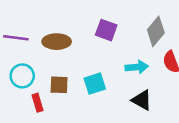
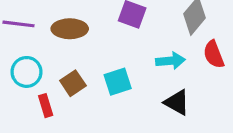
brown square: (59, 85) -> (73, 83), turned -36

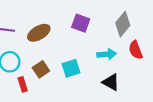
brown ellipse: (70, 29) -> (39, 33), turned -30

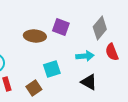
brown ellipse: (39, 33) -> (35, 36), moved, turned 35
brown square: (41, 69) -> (34, 88), moved

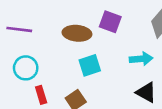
cyan square: (52, 69) -> (90, 65), moved

